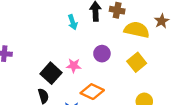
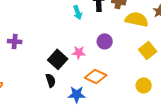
yellow square: (137, 62) -> (148, 50), moved

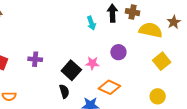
purple cross: (15, 41) -> (35, 59), moved

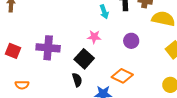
purple cross: (35, 59) -> (48, 48), size x1.6
pink star: (92, 63) -> (94, 37), moved

